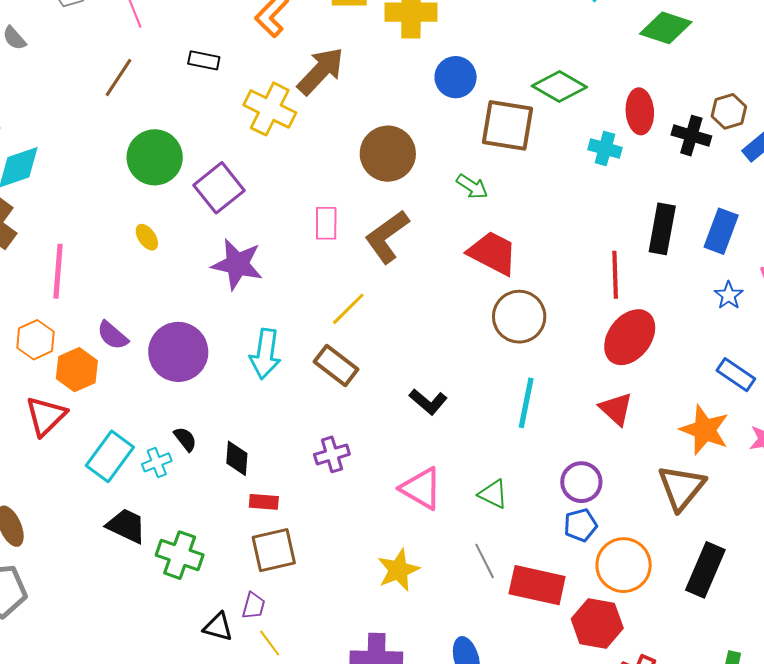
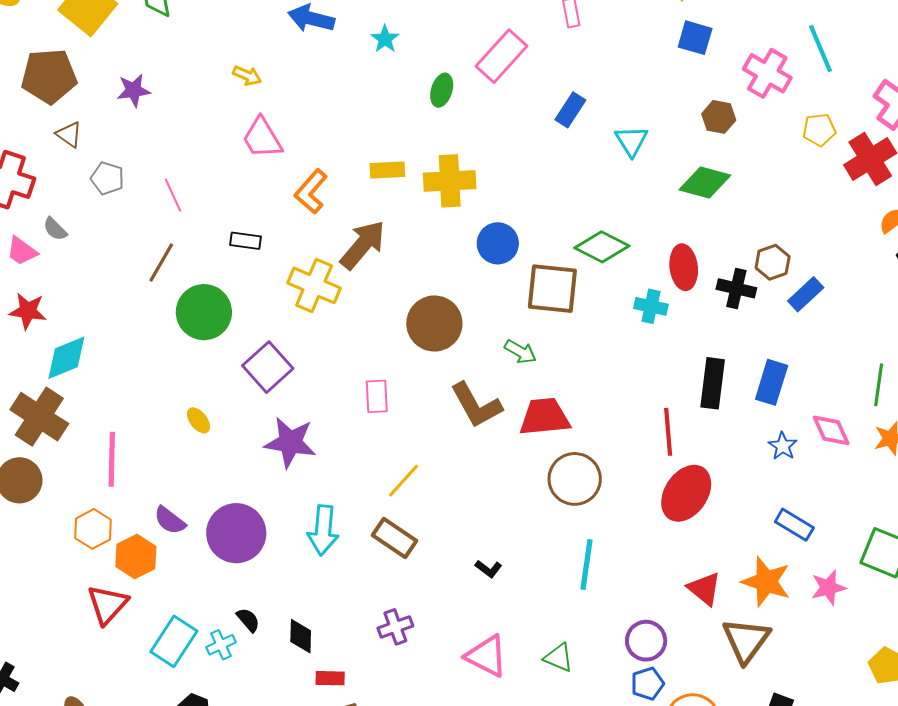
green circle: (155, 157) -> (204, 312), moved
brown L-shape: (387, 237) -> (476, 405), moved, turned -80
red trapezoid: (493, 253) -> (545, 417), turned -30
black L-shape: (428, 402) -> (489, 569), size x0.7
red triangle: (616, 409) -> (704, 589), moved

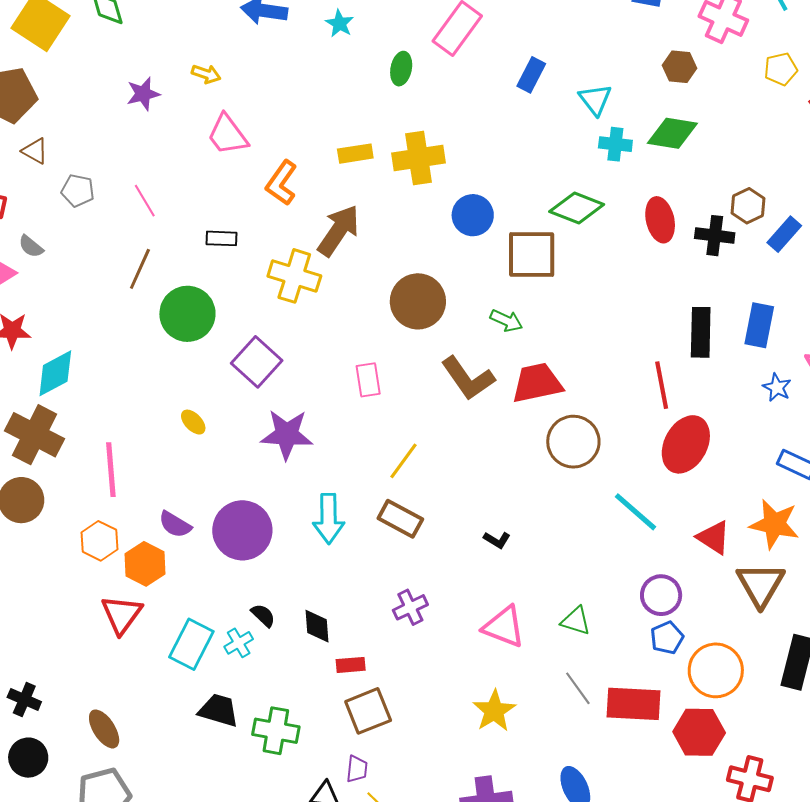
purple star: (134, 90) -> (143, 94), moved
cyan cross: (651, 306) -> (615, 144), moved
cyan line: (586, 565) -> (636, 512), moved, turned -51

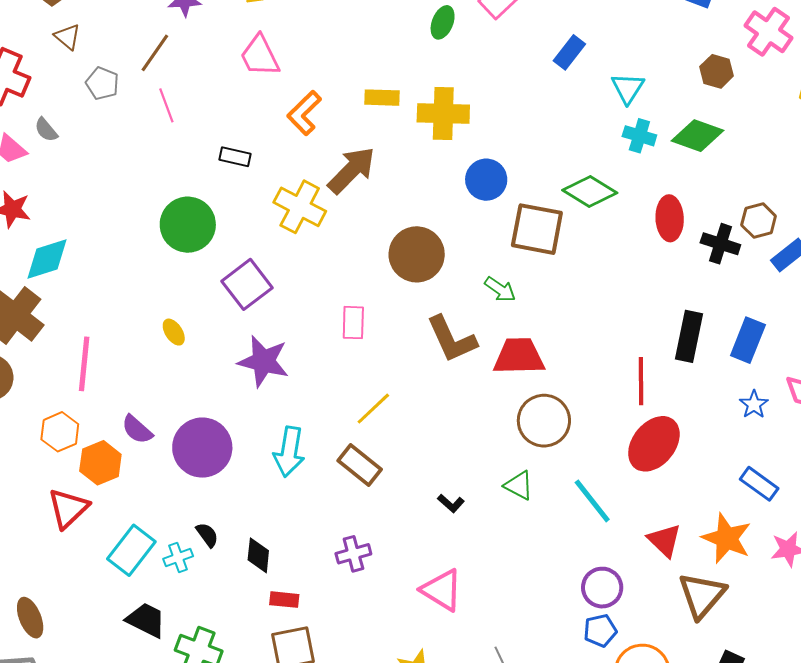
brown line: (140, 269) -> (155, 53), moved
green triangle: (576, 621) -> (519, 485), moved

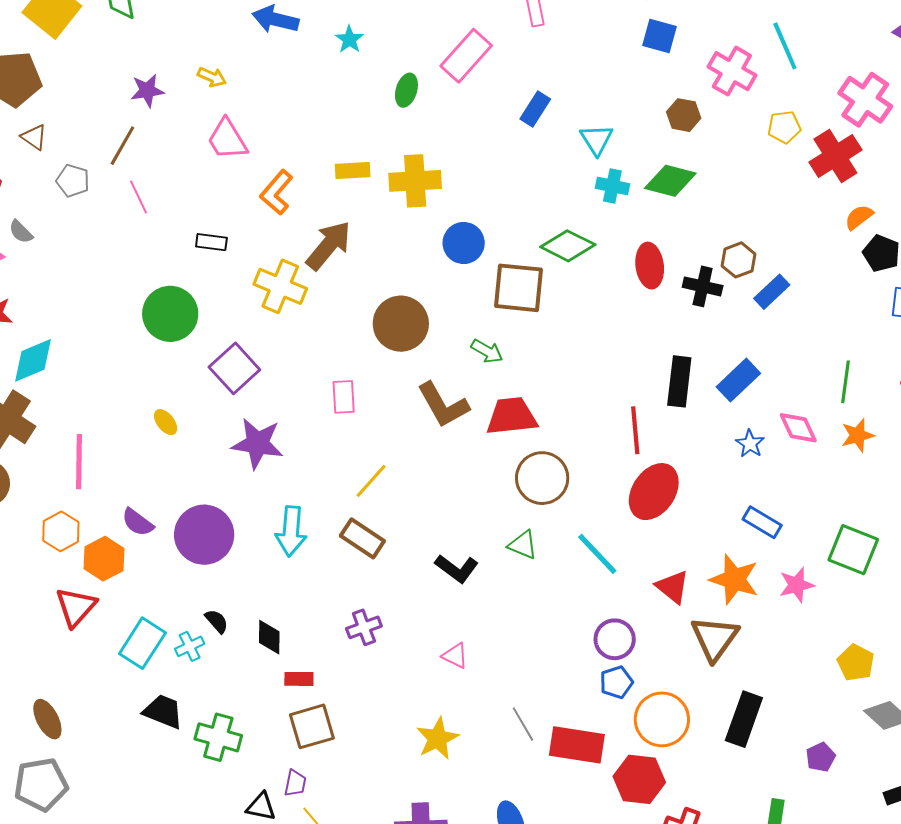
blue rectangle: (748, 340) -> (738, 380), turned 30
black L-shape: (451, 503) -> (457, 569), size x1.6
pink triangle: (442, 590) -> (455, 656), size x0.6

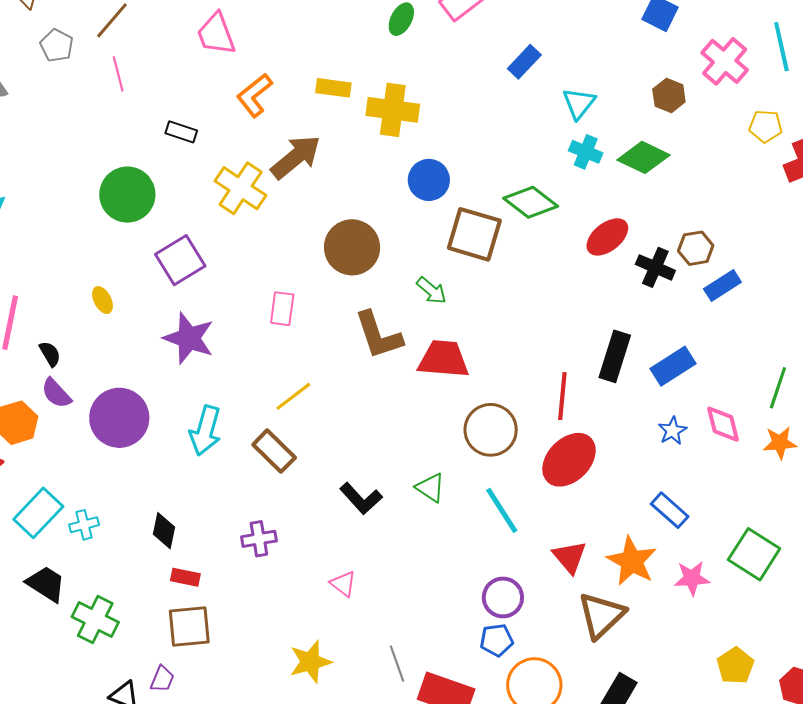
red ellipse: (650, 266) -> (607, 237), turned 48
brown circle: (542, 478) -> (491, 430), moved
black semicircle: (217, 621) -> (50, 354), moved

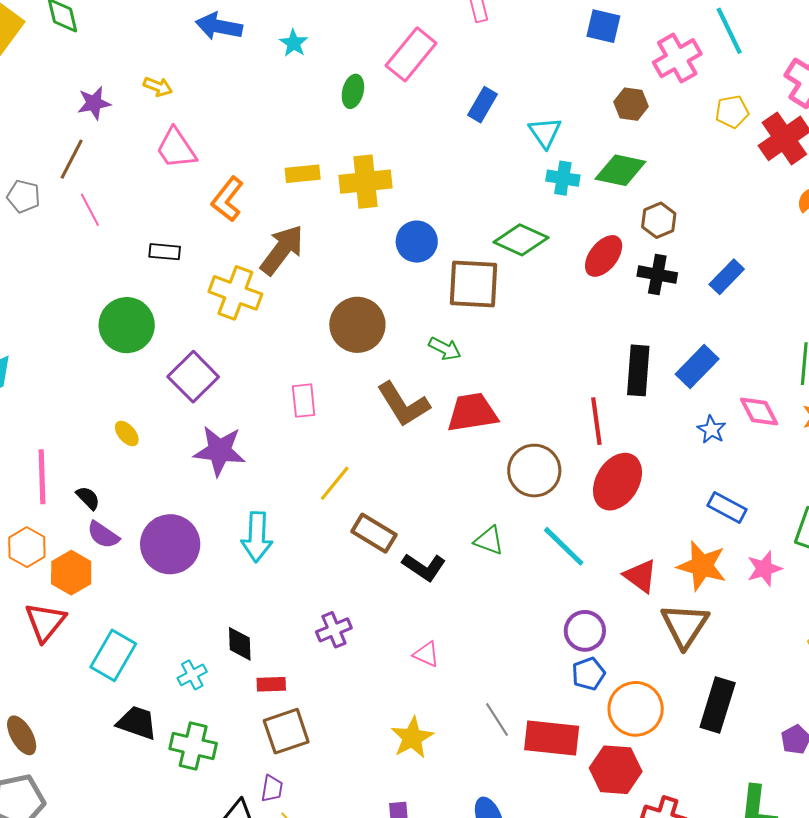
pink cross: (725, 61) -> (677, 58), turned 33
brown hexagon: (696, 248) -> (659, 220), moved
brown rectangle: (274, 451) -> (374, 533), moved
cyan cross: (84, 525) -> (192, 675), moved

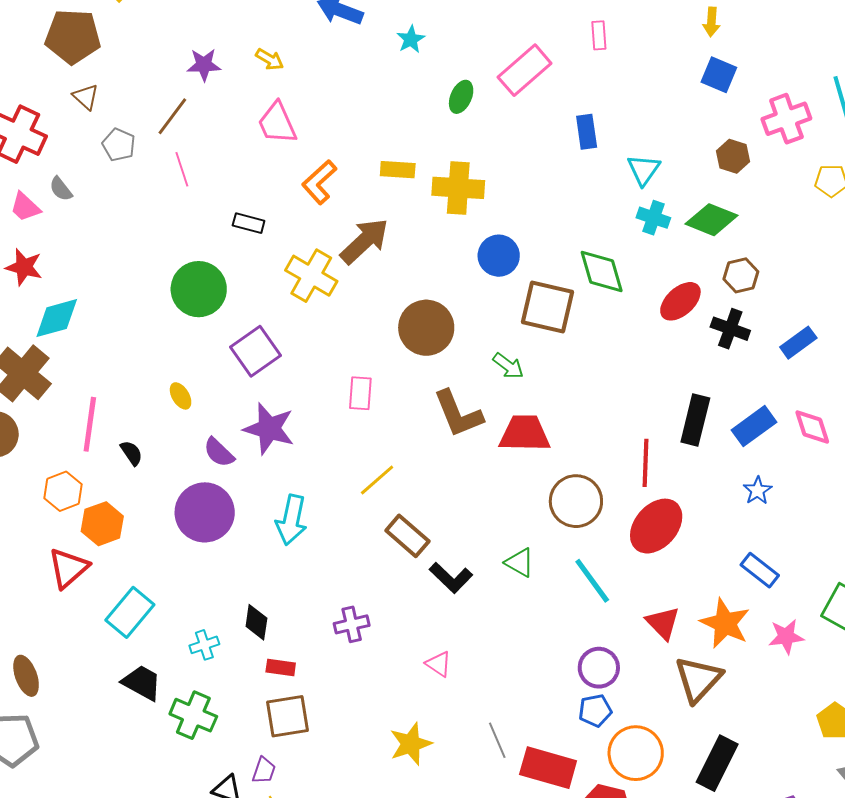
blue rectangle: (482, 105) -> (587, 132), turned -48
green diamond: (521, 240) -> (602, 271), turned 40
pink diamond: (759, 411) -> (812, 427), moved
purple semicircle: (103, 535) -> (219, 452), moved

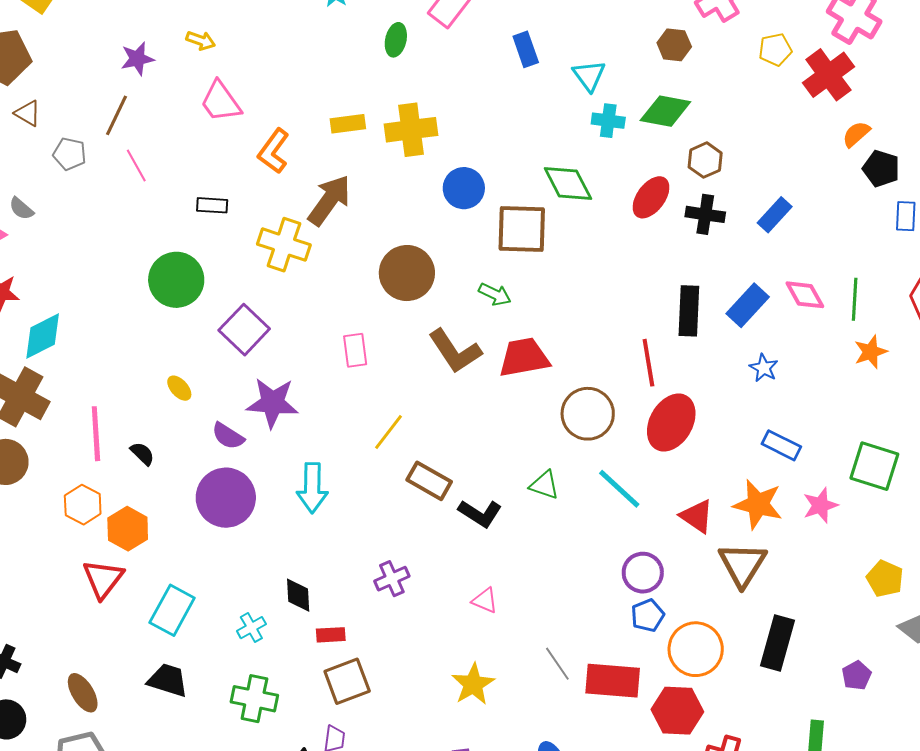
black trapezoid: (142, 683) -> (168, 680), moved

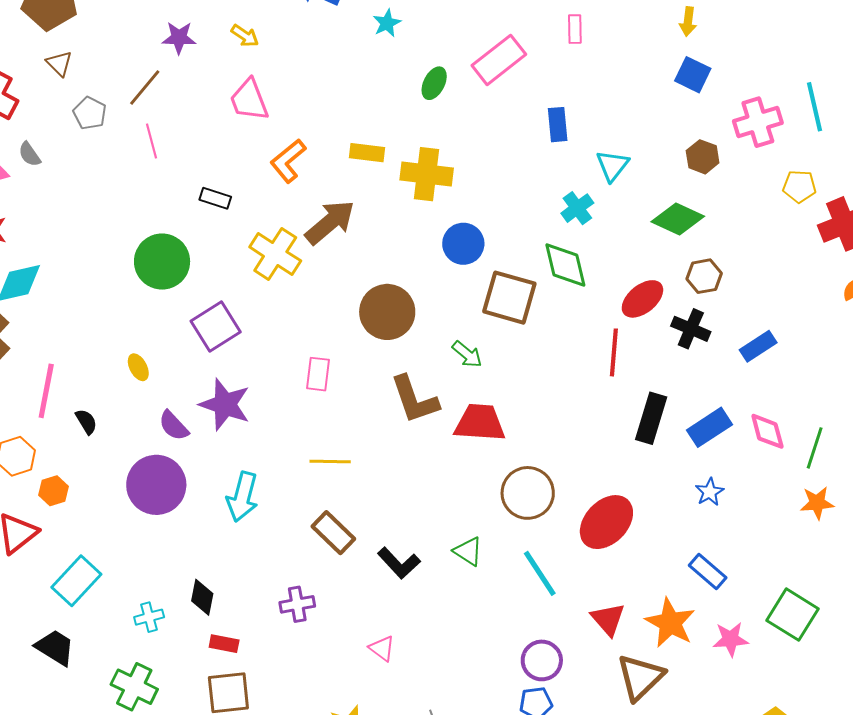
cyan cross: (608, 121) -> (577, 208), moved, turned 32
red line: (648, 363) -> (614, 352), moved
yellow line: (389, 432) -> (330, 462), turned 39
brown rectangle: (429, 481) -> (333, 533), moved
orange hexagon: (128, 529) -> (53, 491), size x0.7

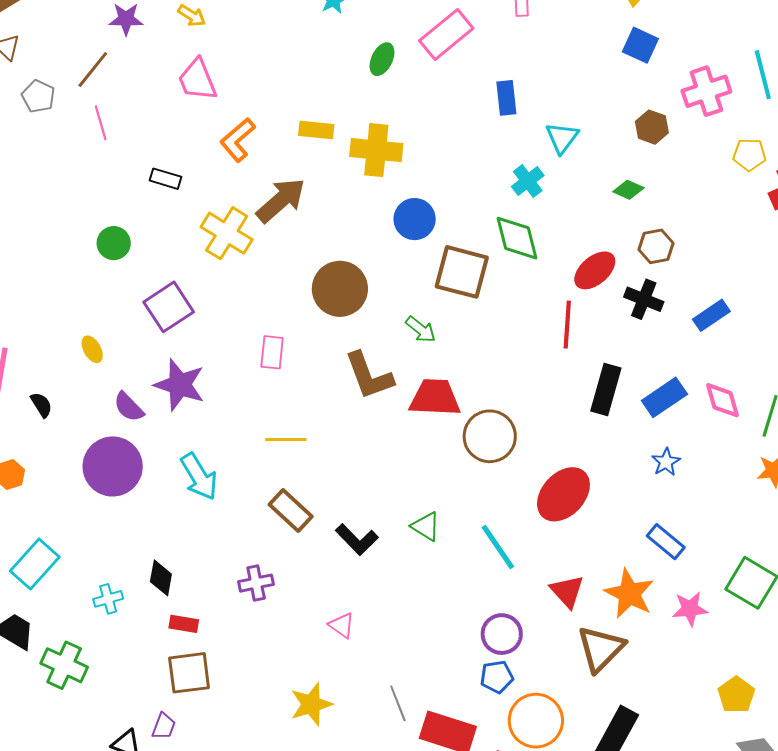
green diamond: (678, 219) -> (628, 190), size x0.6
green circle: (162, 262) -> (114, 243), size x0.6
brown circle: (528, 493) -> (490, 436), moved
cyan arrow: (242, 497) -> (199, 477), turned -45
green cross: (134, 687) -> (64, 665), moved

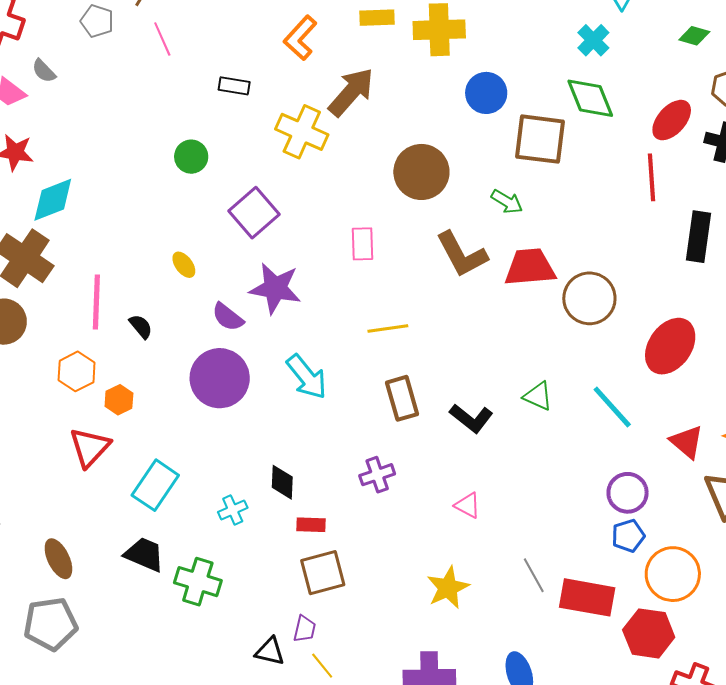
brown rectangle: (291, 511) -> (402, 398), turned 39

